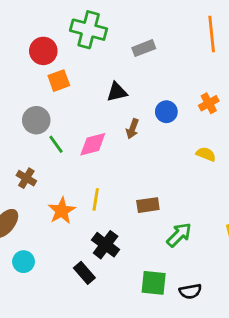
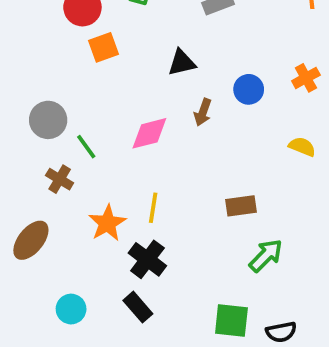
gray circle: (36, 120) -> (48, 120), moved
green line: (56, 144) -> (86, 147), moved
brown rectangle: (148, 205) -> (241, 206), moved
black cross: (106, 245) -> (147, 259), moved
cyan circle: (24, 262) -> (71, 309), moved

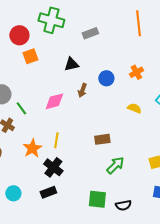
black rectangle: (138, 307) -> (48, 192), turned -70

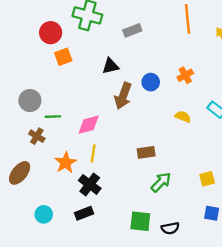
brown arrow: (82, 90) -> (123, 96), size x1.6
pink diamond: (54, 101) -> (89, 125), moved
green line: (21, 108) -> (53, 117), turned -56

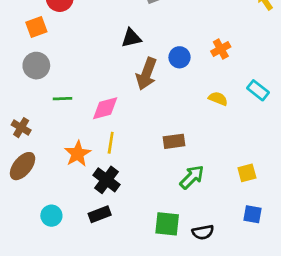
orange square: (63, 57) -> (36, 27), moved
gray circle: (30, 101) -> (36, 66), moved
brown cross: (37, 136) -> (21, 128), moved

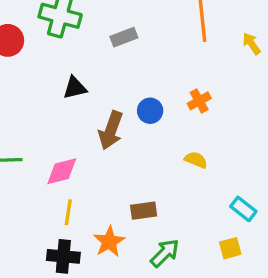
black triangle: (131, 38) -> (75, 88), moved
cyan rectangle: (258, 90) -> (243, 209), moved
orange star: (78, 154) -> (109, 242), moved
black cross: (107, 180) -> (63, 256), turned -32

